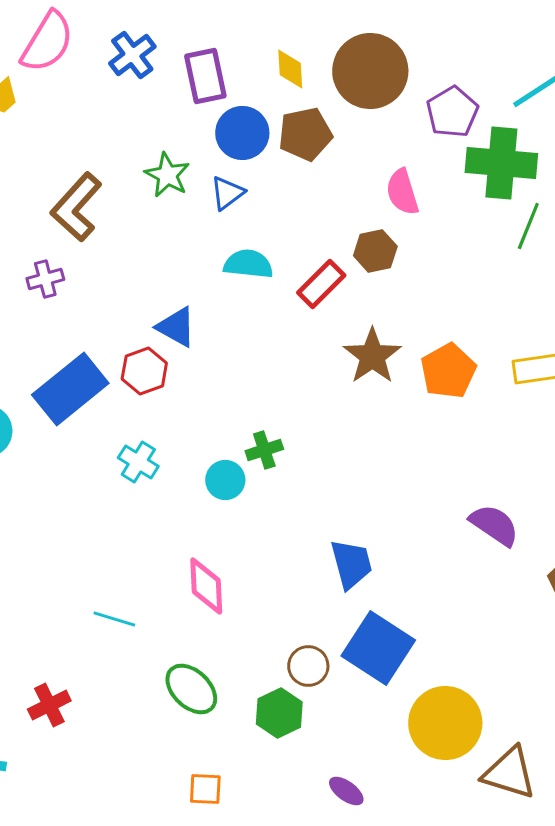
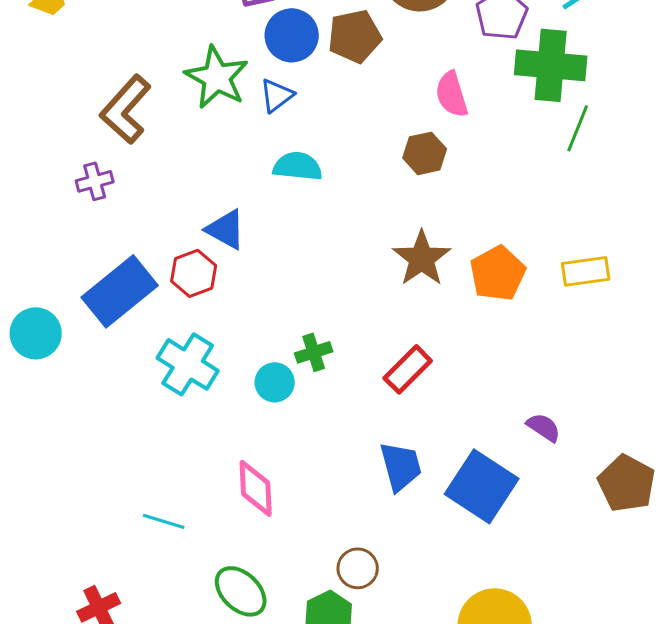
green star: (167, 175) -> (217, 77), size x1.4
red rectangle: (321, 284) -> (408, 369), moved
cyan cross: (138, 462) -> (188, 364), size x1.5
purple semicircle: (494, 525) -> (544, 427), size x0.7
blue square: (378, 648) -> (482, 486), moved

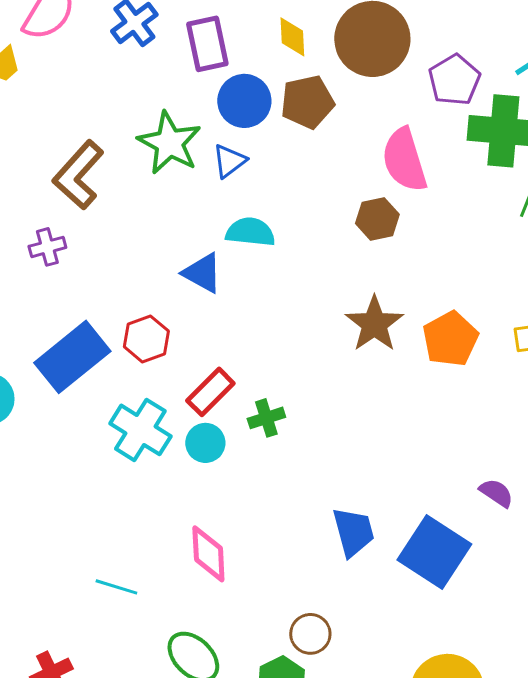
pink semicircle: (452, 94) -> (404, 160), size x1.4
blue triangle: (226, 229) -> (202, 273), moved
red rectangle: (408, 369) -> (210, 392), moved
cyan circle: (275, 382) -> (205, 443), moved

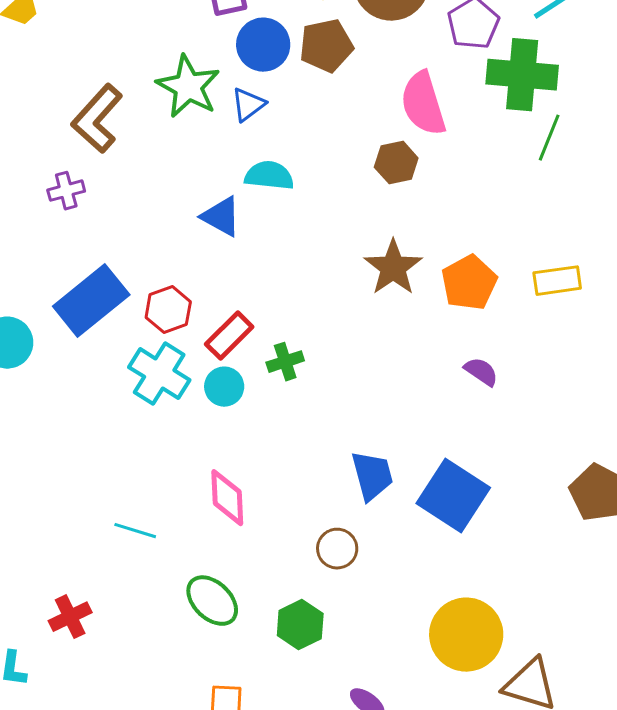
red hexagon: (146, 339) -> (168, 310), moved
purple semicircle: (496, 493) -> (481, 372), moved
brown circle: (310, 634) -> (337, 549), moved

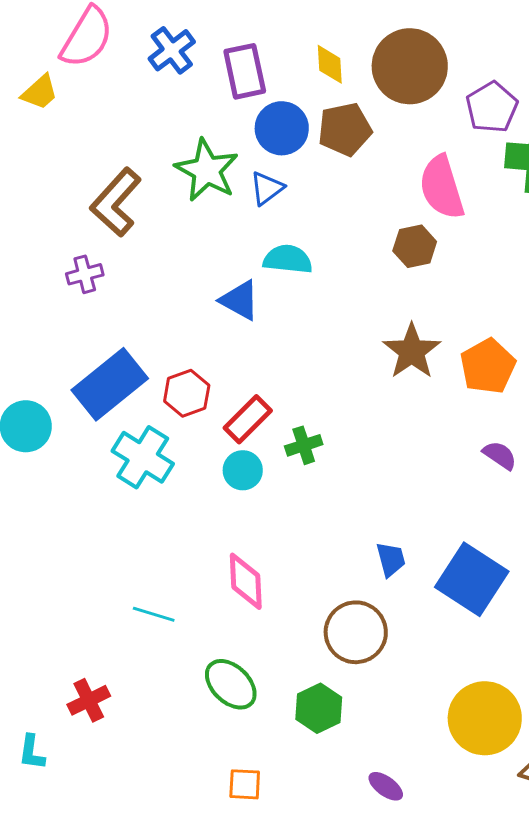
cyan cross: (159, 374) -> (143, 457), moved
blue trapezoid: (372, 476) -> (391, 559), size x0.7
brown circle: (337, 549) -> (356, 632), size x1.5

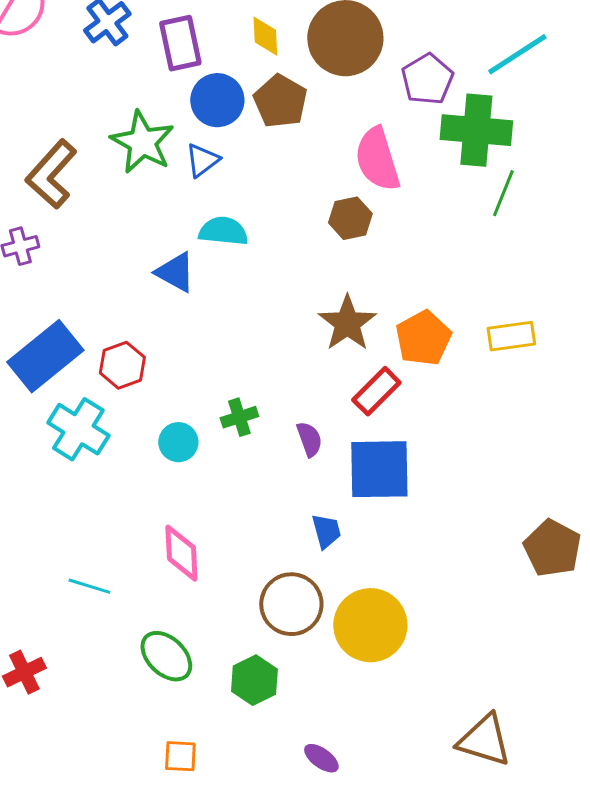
brown pentagon: (345, 129) -> (280, 101), turned -30
red rectangle: (248, 419) -> (376, 391), moved
purple semicircle: (500, 455) -> (309, 439), moved, turned 36
blue square: (472, 579) -> (379, 469), moved, turned -34
yellow circle: (485, 718) -> (370, 625), moved

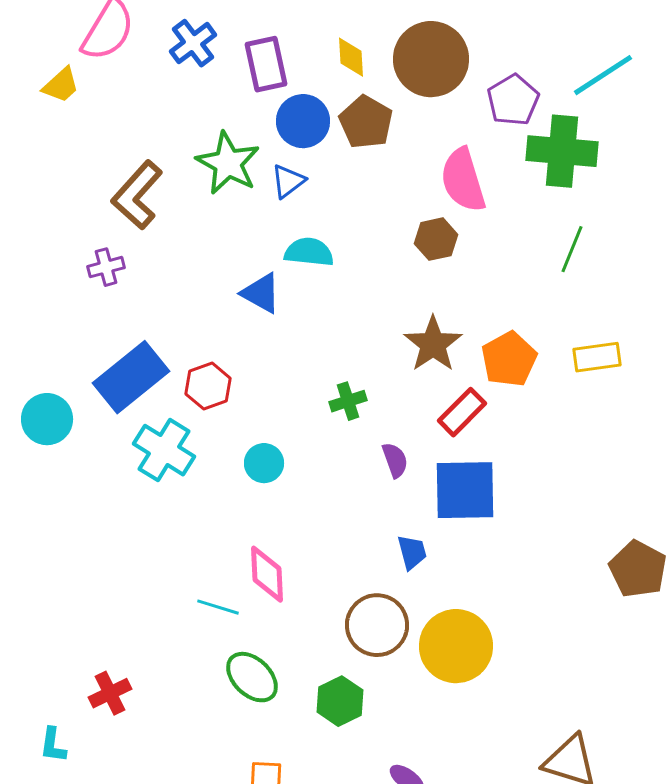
green line: (503, 193) -> (572, 249), moved
green cross: (239, 417) -> (348, 401), moved
cyan line: (89, 586) -> (218, 607), moved

